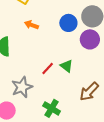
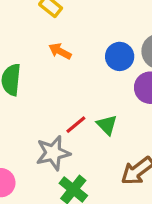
gray star: (22, 87) -> (53, 153), moved

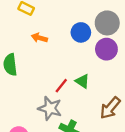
gray star: (53, 153) -> (50, 108), turned -30

